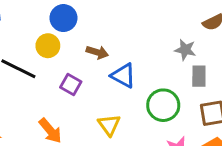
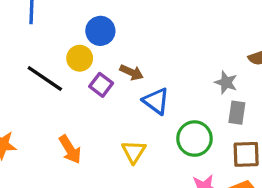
purple square: (71, 84) -> (101, 85), moved

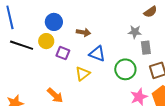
brown arrow: (132, 72) -> (83, 32), moved
black line: (45, 79) -> (22, 45), moved
yellow triangle: (134, 152) -> (83, 74), moved, turned 35

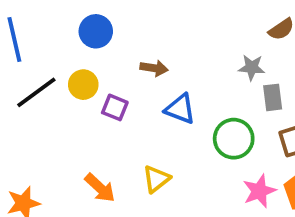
blue circle: (54, 22) -> (96, 31), moved
black line: (22, 45) -> (36, 92), turned -55
yellow triangle: (83, 74) -> (156, 179), moved

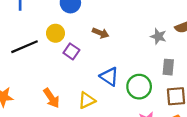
gray star: (252, 67) -> (158, 36), moved
black line: (36, 92) -> (25, 47), moved
blue triangle: (180, 109) -> (109, 77), moved

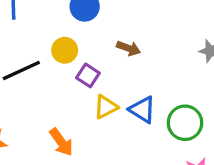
yellow triangle: (87, 100) -> (106, 107), moved

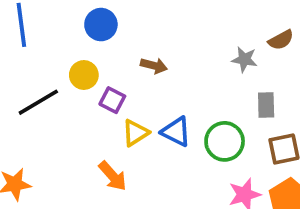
orange arrow: (61, 142) -> (113, 176), moved

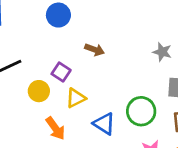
yellow circle: (84, 75) -> (39, 91), moved
blue triangle: (176, 132) -> (104, 124), moved

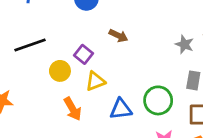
blue triangle: (104, 124) -> (121, 109), turned -45

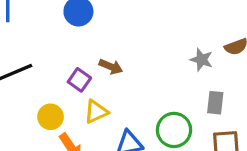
brown arrow: (118, 36) -> (111, 67), moved
yellow circle: (60, 71) -> (51, 117), moved

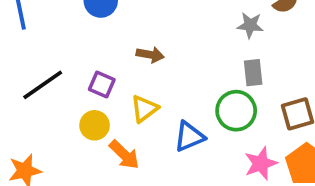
purple square: (79, 80) -> (102, 84), moved
gray rectangle: (215, 103) -> (253, 73), moved

